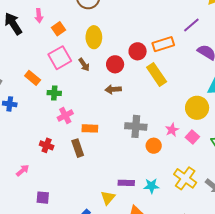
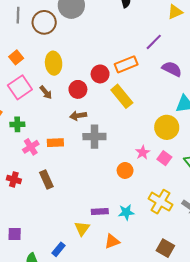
gray cross: (136, 126) -> (94, 137), moved
orange rectangle: (90, 128) -> (55, 143), moved

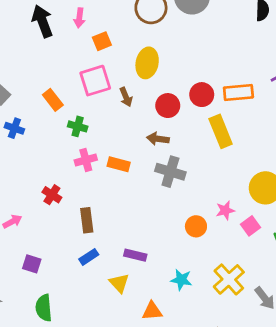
brown rectangle: (46, 179) -> (87, 220), moved
purple rectangle: (100, 211) -> (135, 255), moved
yellow triangle: (82, 228) -> (119, 283), turned -35
blue rectangle: (59, 249) -> (89, 257), moved

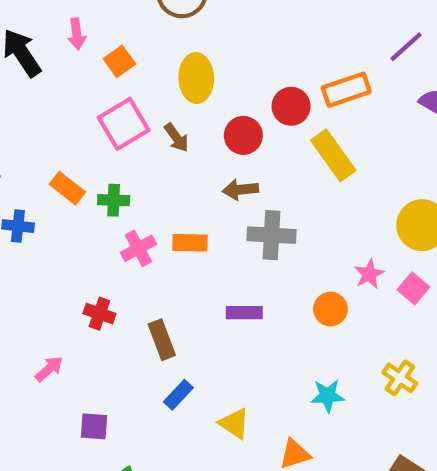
orange rectangle: (53, 100) -> (67, 188), moved
purple rectangle: (135, 255) -> (244, 313), moved
yellow cross: (229, 279) -> (400, 378), size x0.7

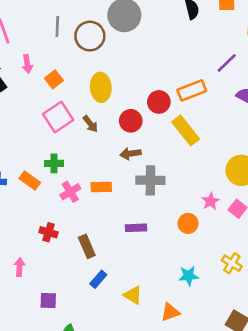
orange rectangle: (67, 188) -> (30, 181), moved
pink arrow: (49, 369) -> (20, 267), turned -42

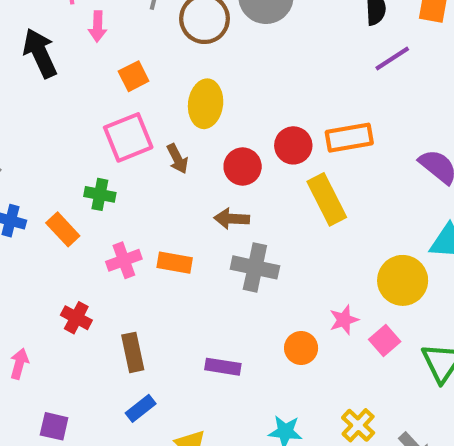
purple line: (227, 63) -> (392, 58), moved
pink arrow: (27, 64) -> (98, 26), moved
green cross: (54, 163) -> (100, 194), moved
purple rectangle: (136, 228) -> (223, 367), moved

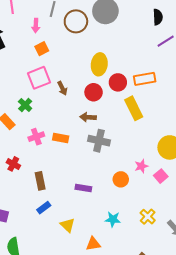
pink arrow: (98, 26) -> (36, 26), moved
yellow ellipse: (206, 104) -> (99, 64), moved
green cross: (100, 194) -> (25, 105), turned 32

